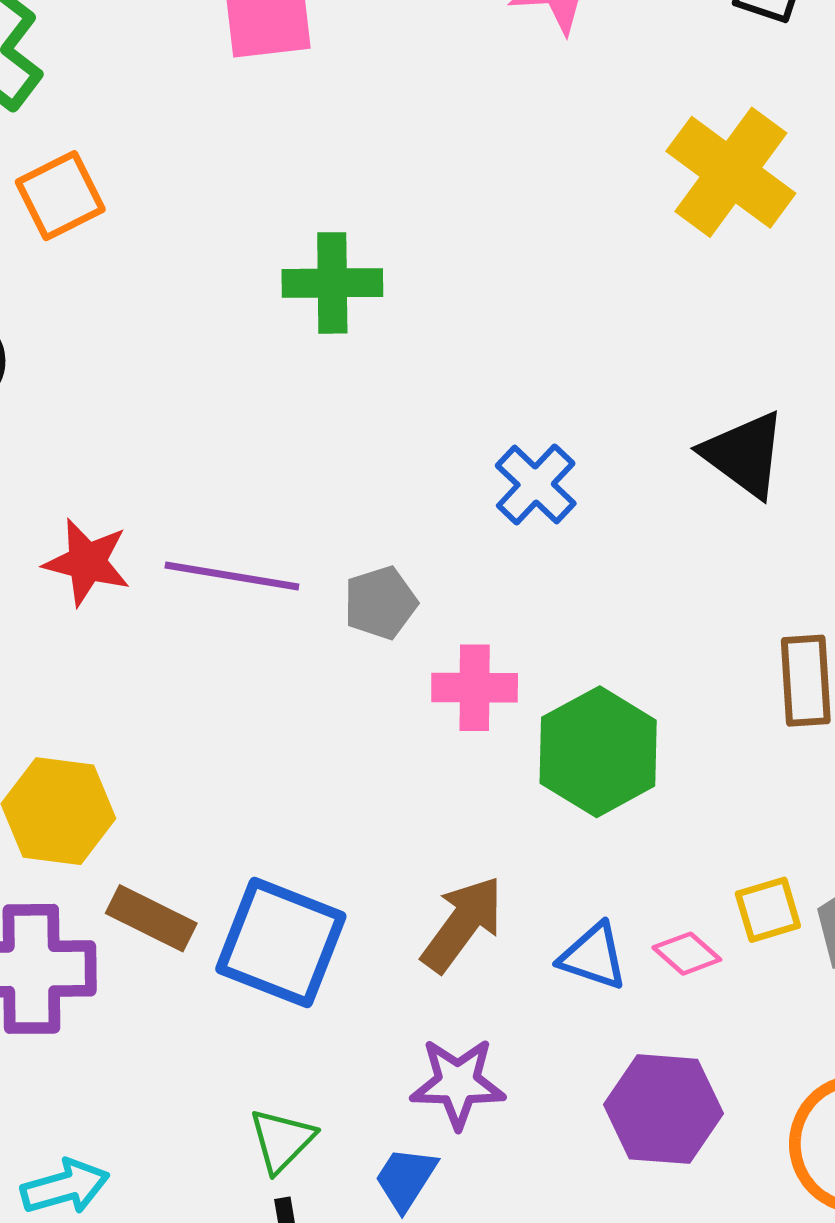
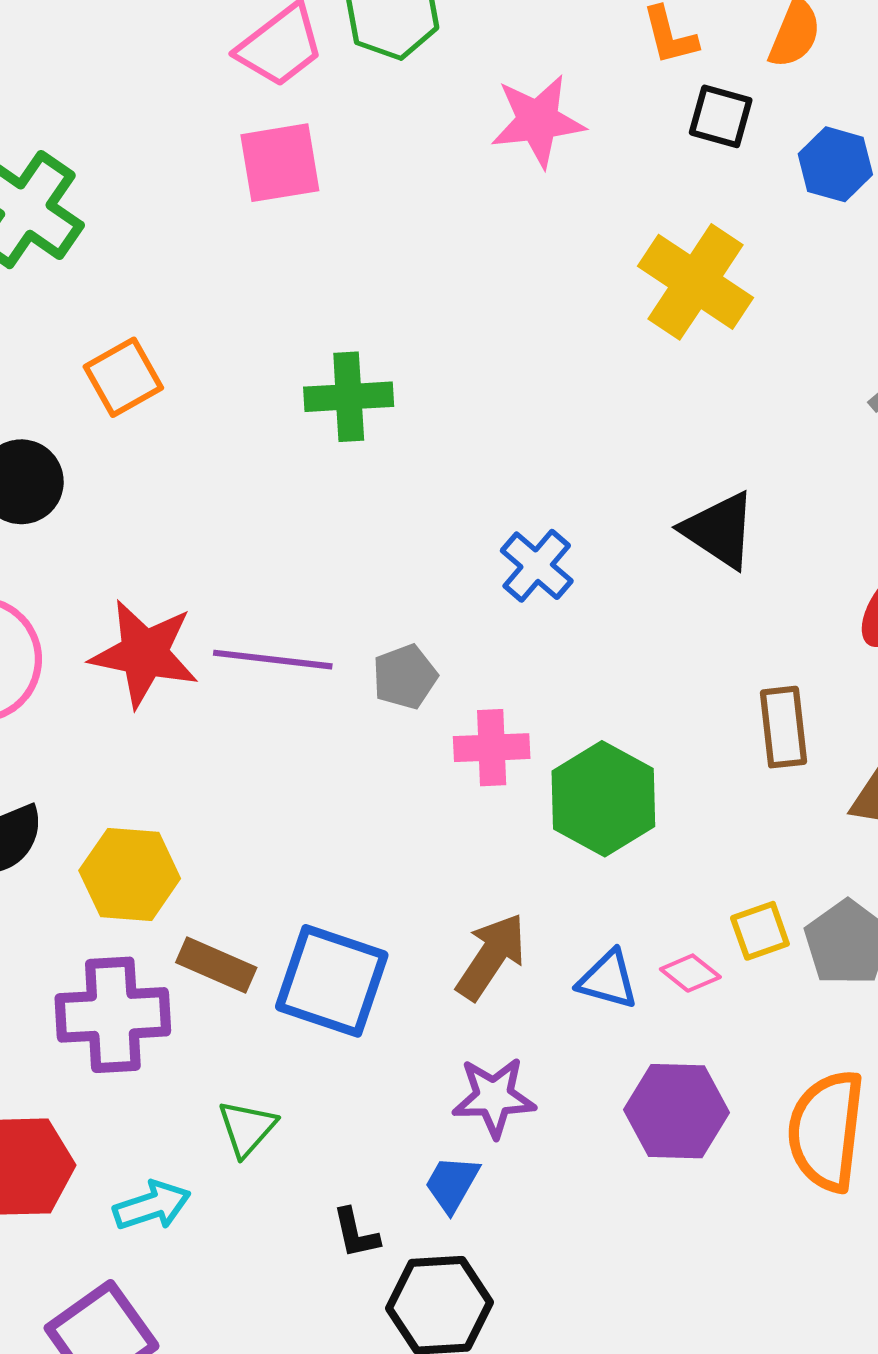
orange square: (60, 196) -> (123, 377), moved
red star: (87, 562) -> (144, 654), size x1.4
green triangle: (282, 1140) -> (247, 1128), moved

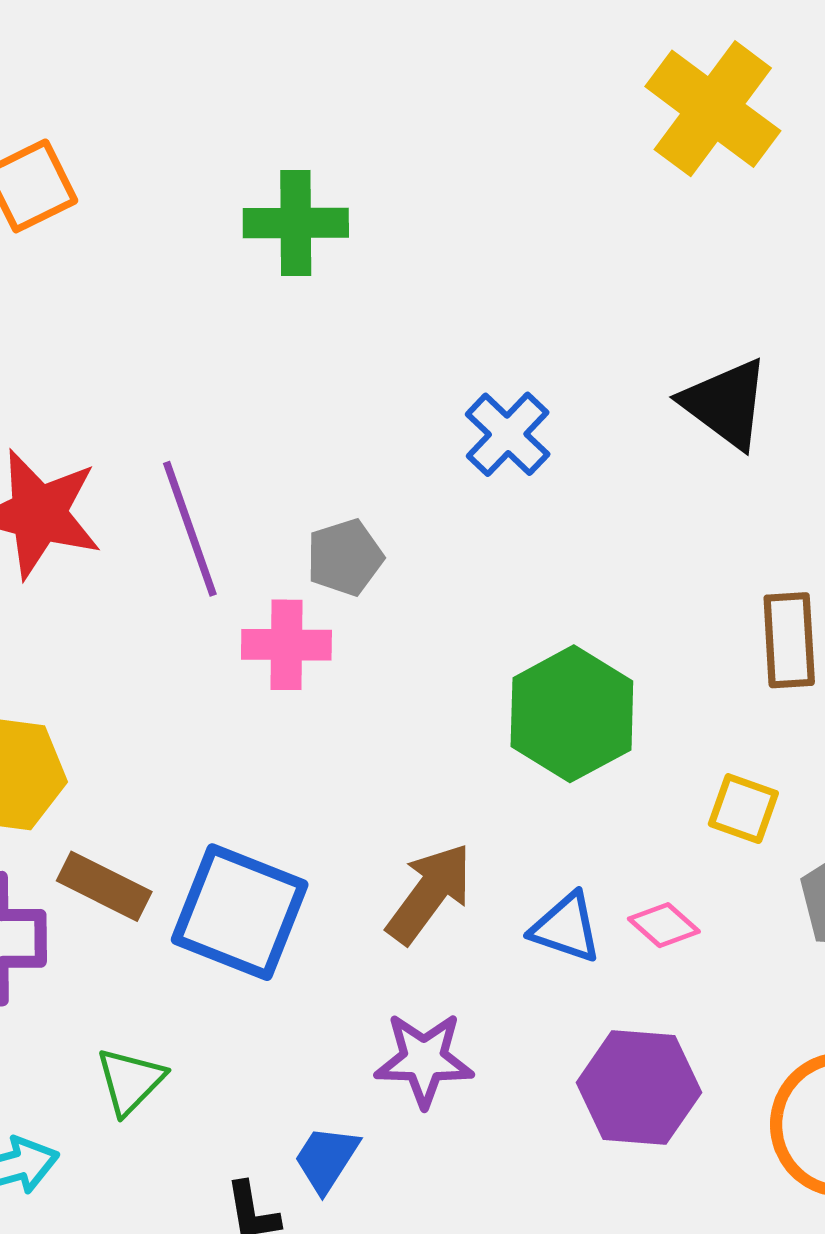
purple line: (273, 660) -> (190, 529), turned 61
pink cross: (492, 748) -> (286, 645), moved
yellow square: (760, 931) -> (743, 809), moved, turned 36
blue trapezoid: (452, 1184) -> (326, 1159), moved

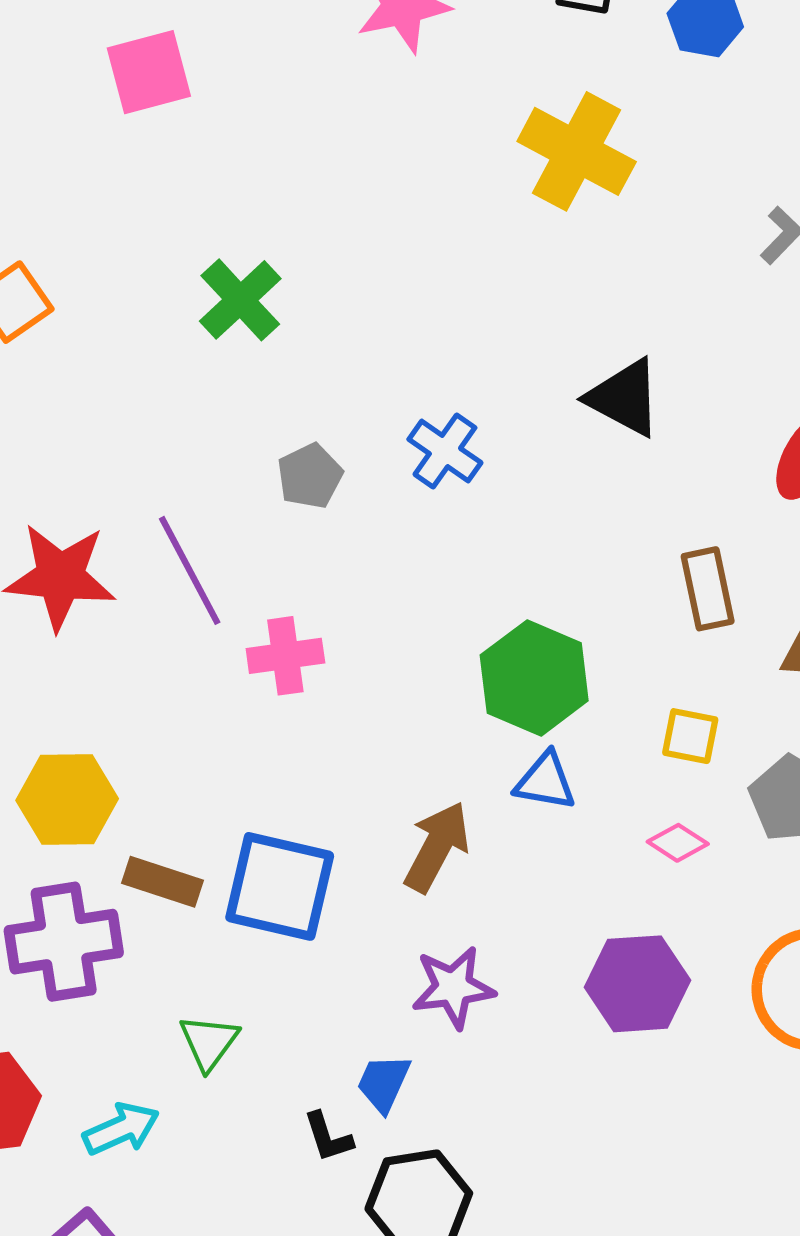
green cross: (296, 223) -> (240, 300), turned -34
gray pentagon: (345, 557) -> (310, 476), moved
pink diamond: (664, 925) -> (678, 843), moved
blue triangle: (566, 928) -> (545, 781), moved

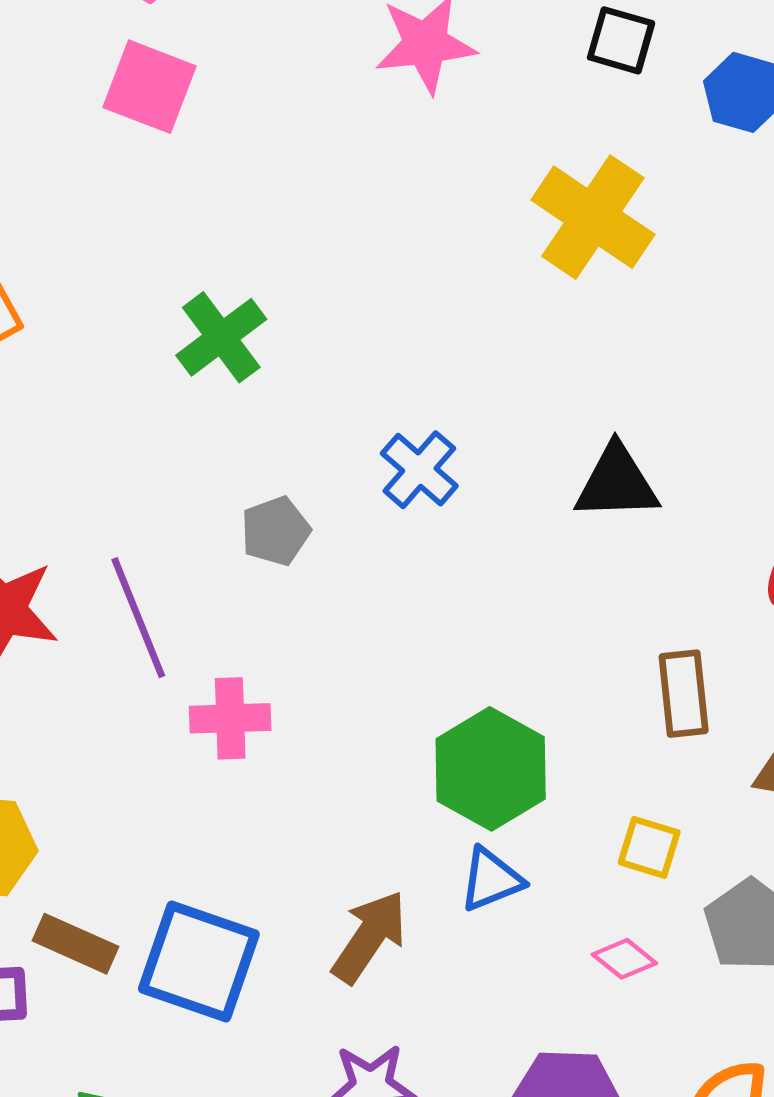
pink square: (149, 72) -> (150, 87), turned 30
black triangle: (624, 398) -> (617, 483), turned -36
blue cross: (445, 451) -> (419, 470), moved
blue triangle: (545, 781) -> (491, 879), turned -38

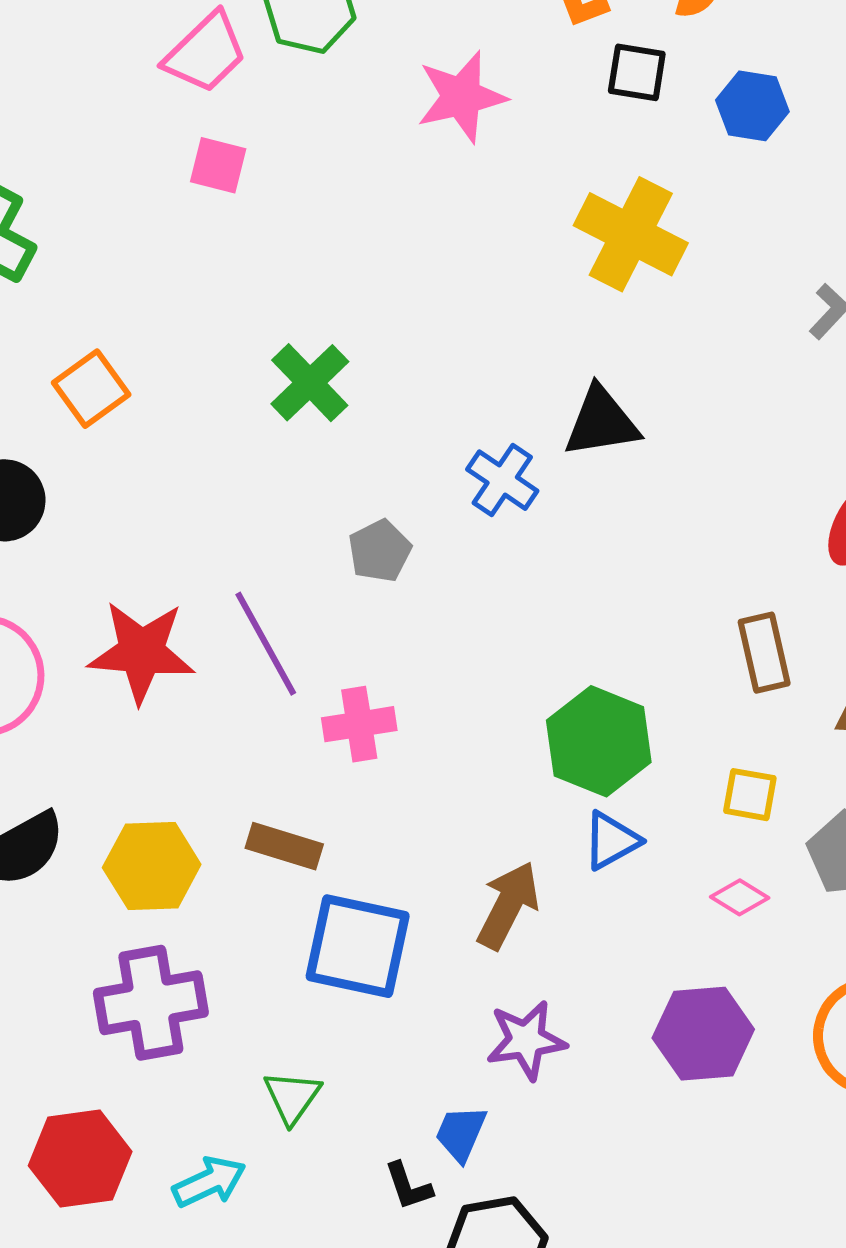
pink square: (150, 87) -> (218, 165), size x0.7
black triangle: (617, 483) -> (601, 422), moved
brown rectangle: (76, 944) -> (284, 846), moved

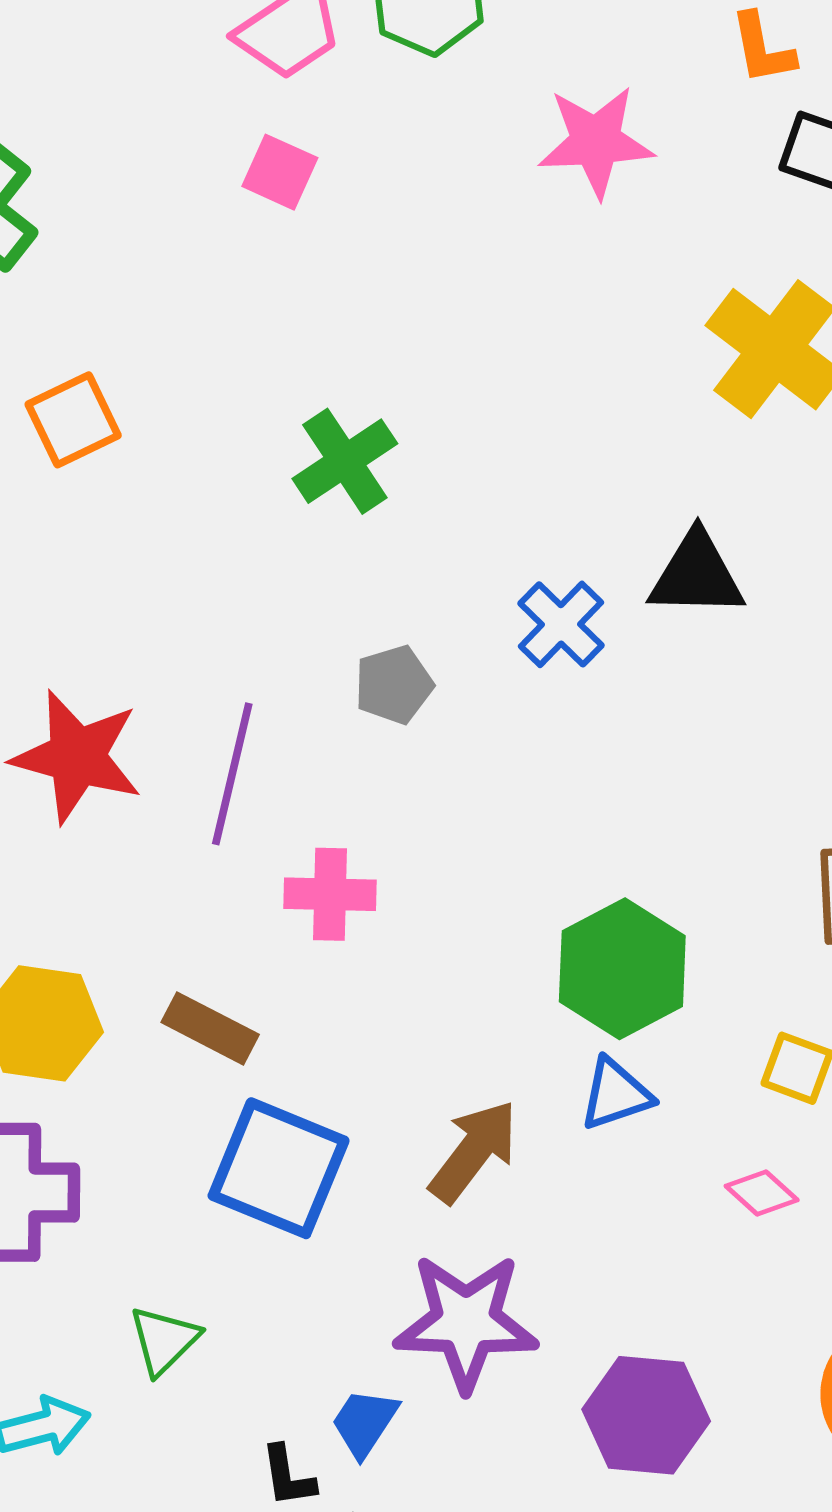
purple line: (266, 644) -> (232, 774), turned 32
purple hexagon: (703, 1034) -> (646, 1415), moved
purple star: (526, 1040) -> (466, 1322), size x1.4

